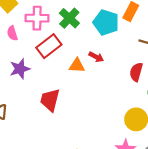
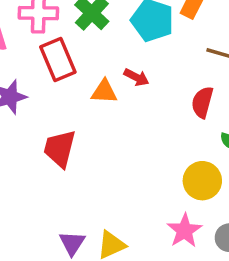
red rectangle: (49, 46) -> (58, 59), turned -75

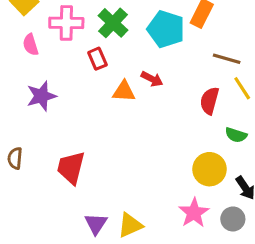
red rectangle: (58, 59) -> (97, 59), moved, size x0.6
red trapezoid: (60, 149) -> (71, 168), moved

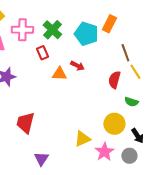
brown line: (227, 59) -> (125, 53), turned 54
yellow triangle: (130, 225) -> (82, 139), moved

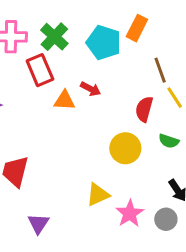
red rectangle: (42, 53) -> (40, 70), size x1.5
yellow circle: (114, 124) -> (125, 148), moved

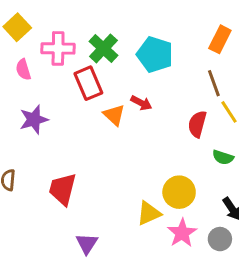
orange rectangle: (137, 28) -> (220, 39), moved
orange triangle: (65, 100) -> (114, 115), turned 40
yellow circle: (125, 148) -> (179, 192), moved

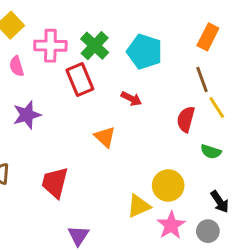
orange triangle: (114, 115) -> (105, 137), moved

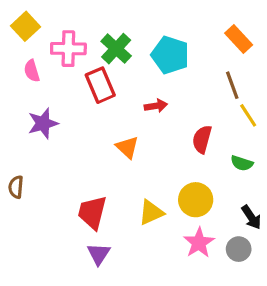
orange rectangle: (208, 37) -> (239, 39), turned -70
red arrow: (131, 99) -> (156, 106), turned -36
red semicircle: (186, 119) -> (202, 139), moved
red trapezoid: (55, 183) -> (92, 212), moved
yellow triangle: (139, 206) -> (151, 212), moved

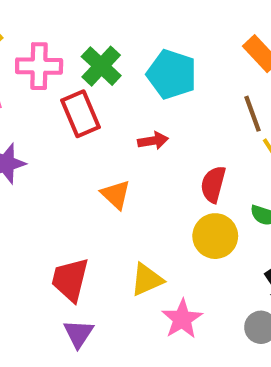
yellow circle: (196, 200) -> (215, 236), moved
pink star: (199, 243) -> (182, 319), moved

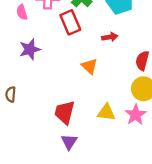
yellow triangle: (147, 280) -> (106, 112), turned 30
pink star: (182, 319) -> (136, 115), moved

